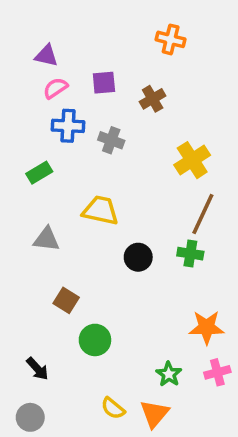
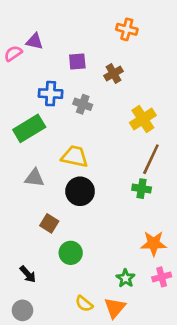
pink semicircle: (55, 88) -> (13, 53), moved
green rectangle: (39, 173) -> (29, 128), size x1.6
black circle: (138, 257) -> (80, 191), moved, size x1.4

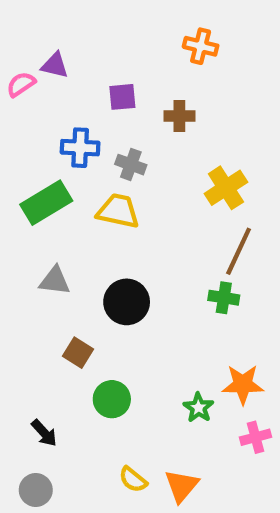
brown cross: (113, 74) -> (179, 116), turned 30
yellow trapezoid: (75, 156) -> (118, 211), moved
green star: (126, 278) -> (198, 408), moved

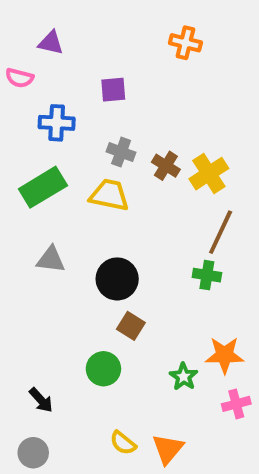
purple triangle: (55, 65) -> (51, 43), moved
pink semicircle: (21, 84) -> (20, 78), turned -132
brown cross: (179, 116) -> (166, 166), moved, turned 32
blue cross: (80, 148) -> (57, 123), moved
brown square: (78, 353) -> (131, 326), moved

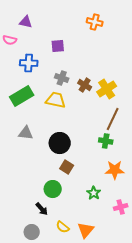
orange star: (224, 355) -> (115, 170), moved
black arrow: (41, 400) -> (42, 209), moved
gray circle: (33, 453) -> (32, 232), moved

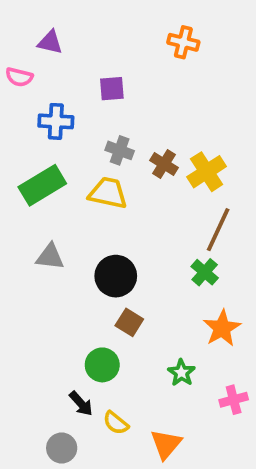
green cross: (106, 141) -> (205, 272), turned 32
orange star: (115, 170) -> (222, 328), turned -30
yellow semicircle: (63, 227) -> (116, 423), moved

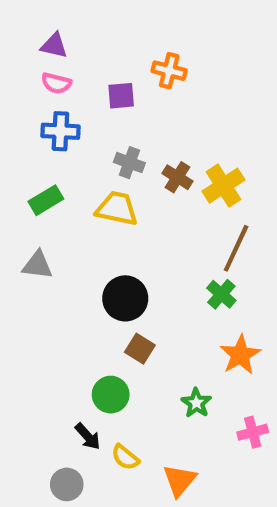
orange cross: (183, 42) -> (169, 71), moved
pink semicircle: (19, 77) -> (56, 83), moved
green rectangle: (42, 185) -> (46, 200), size x0.7
gray triangle: (50, 257) -> (37, 265), moved

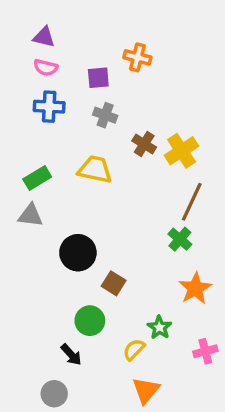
gray cross: (129, 163) -> (105, 115), moved
green rectangle: (46, 200) -> (37, 178), moved
black circle: (125, 298) -> (78, 253), moved
yellow semicircle: (125, 457) -> (134, 350), moved, turned 95

